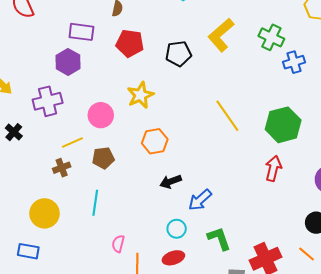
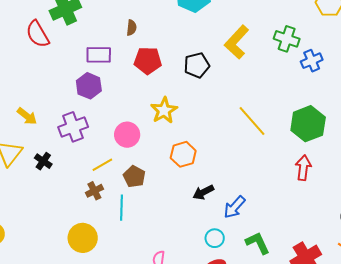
brown pentagon: (103, 158) -> (134, 177), turned -30
cyan line: (95, 203) -> (121, 208), moved

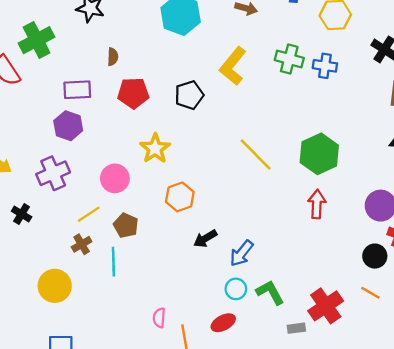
blue cross: (312, 61) -> (325, 66), moved, turned 35
yellow circle: (83, 238) -> (55, 286), moved
cyan circle: (215, 238) -> (236, 289), moved

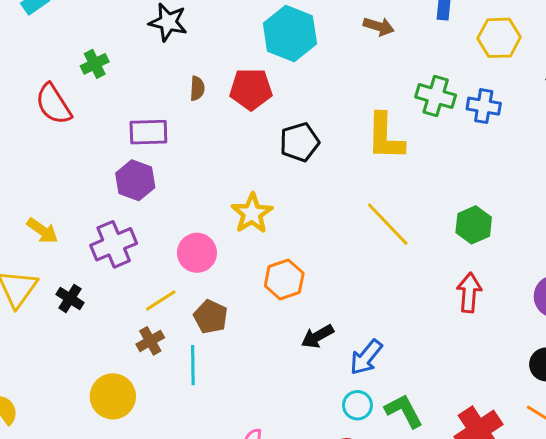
green cross: (37, 40) -> (95, 64), size x0.6
yellow L-shape: (233, 66) -> (385, 137), moved, turned -39
red pentagon: (133, 93) -> (251, 89), moved
green hexagon: (319, 154) -> (474, 225), size x0.7

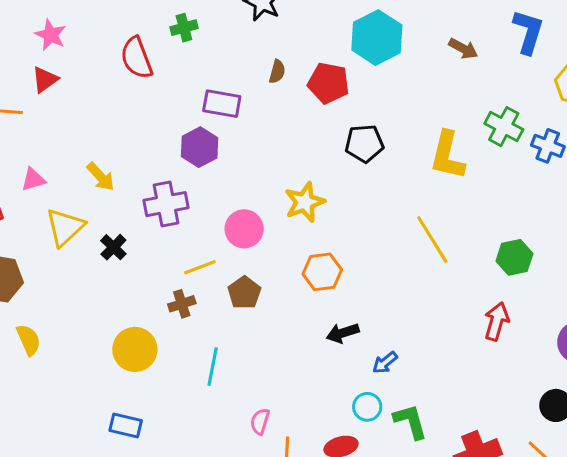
blue arrow: (366, 357) -> (385, 363), size x0.7
cyan line: (193, 365) -> (213, 367), moved

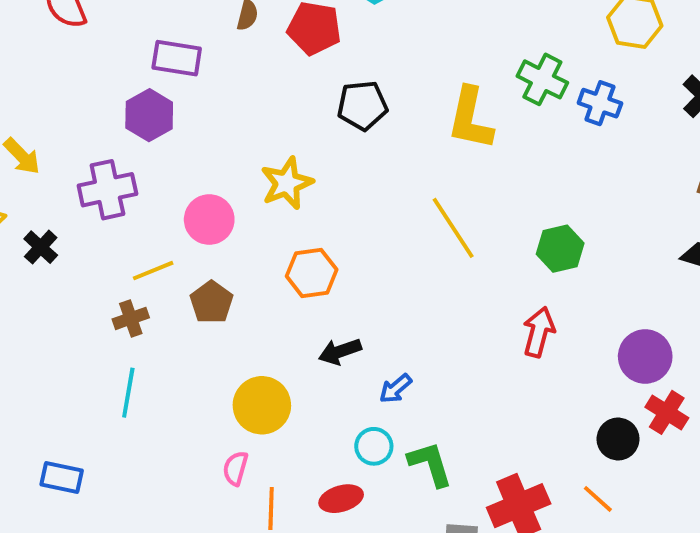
yellow circle: (135, 349) -> (262, 405), moved
cyan line: (213, 367) -> (128, 393), moved

